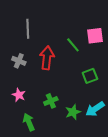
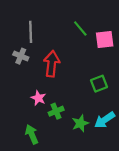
green line: (73, 45) -> (80, 28), moved
gray cross: (19, 61) -> (21, 56), moved
pink star: (19, 95) -> (38, 98), moved

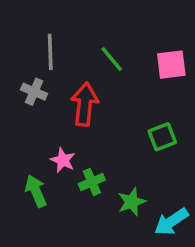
green line: (80, 28) -> (112, 59), moved
cyan arrow: (105, 120) -> (171, 222), moved
green arrow: (32, 134) -> (36, 191), moved

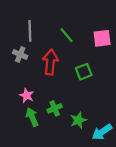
green square: (162, 137) -> (84, 72), moved
pink star: (63, 160) -> (27, 95), moved
green arrow: (36, 191) -> (32, 117), moved

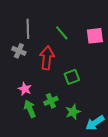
green square: (84, 72) -> (72, 77), moved

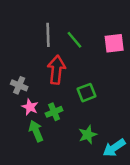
gray line: (28, 29) -> (48, 35), moved
gray cross: (19, 51) -> (19, 85), moved
green cross: (51, 101) -> (54, 112), moved

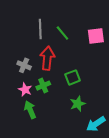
gray cross: (19, 85) -> (24, 65), moved
green cross: (54, 112) -> (43, 86), moved
green star: (88, 135) -> (78, 104), moved

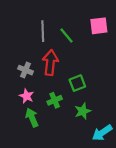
pink square: (96, 36) -> (99, 26), moved
green cross: (43, 86) -> (55, 100), moved

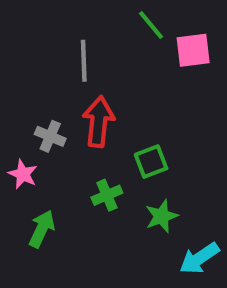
green line: (66, 36) -> (151, 25), moved
pink star: (27, 96) -> (23, 174), moved
green arrow: (32, 118) -> (42, 229), moved, turned 48

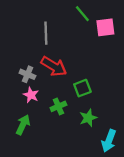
red arrow: (99, 122) -> (54, 66), turned 115
pink star: (23, 174) -> (31, 95), moved
cyan arrow: (199, 258) -> (109, 141), turned -35

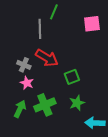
green line: (82, 14) -> (54, 12), moved, turned 63
green cross: (58, 106) -> (45, 105), moved, size x1.5
cyan arrow: (109, 141) -> (95, 123), turned 72

